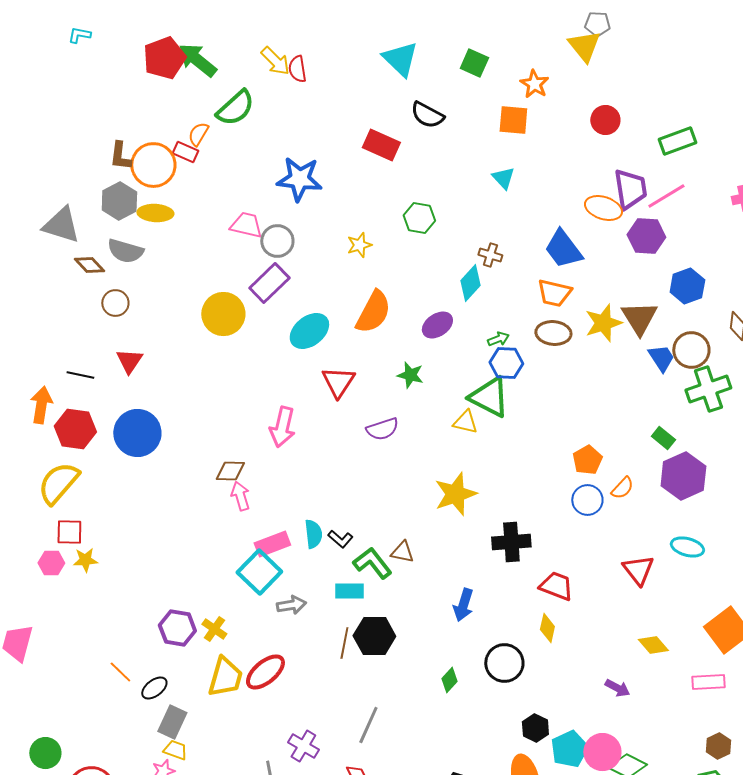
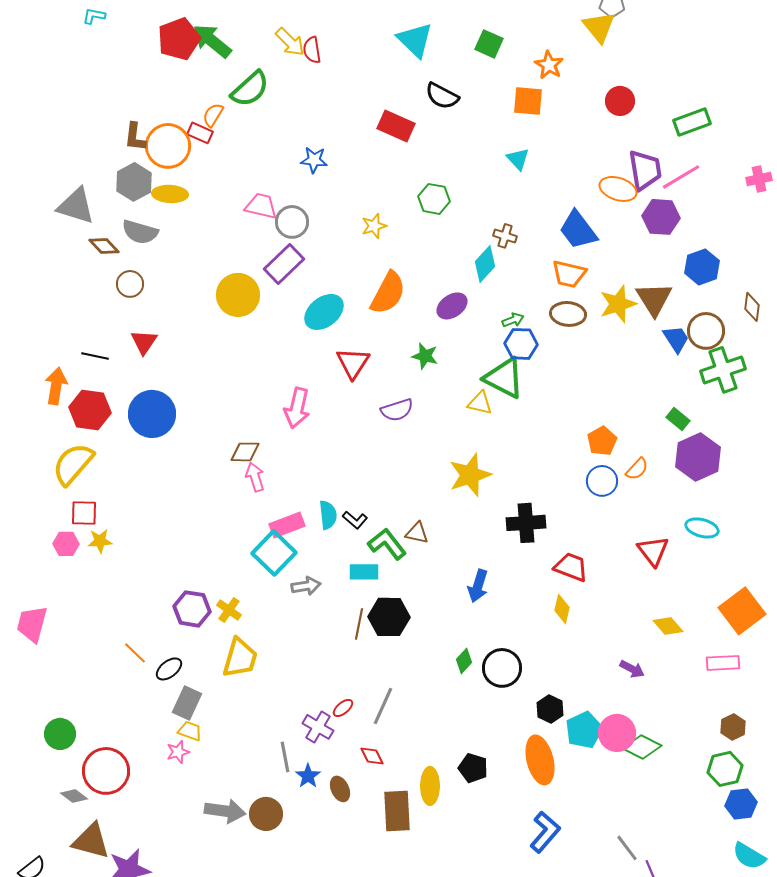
blue star: (299, 179) -> (314, 160), size x0.6
black circle: (504, 663) -> (502, 668), moved
red ellipse: (265, 672) -> (343, 708), moved, size x0.5

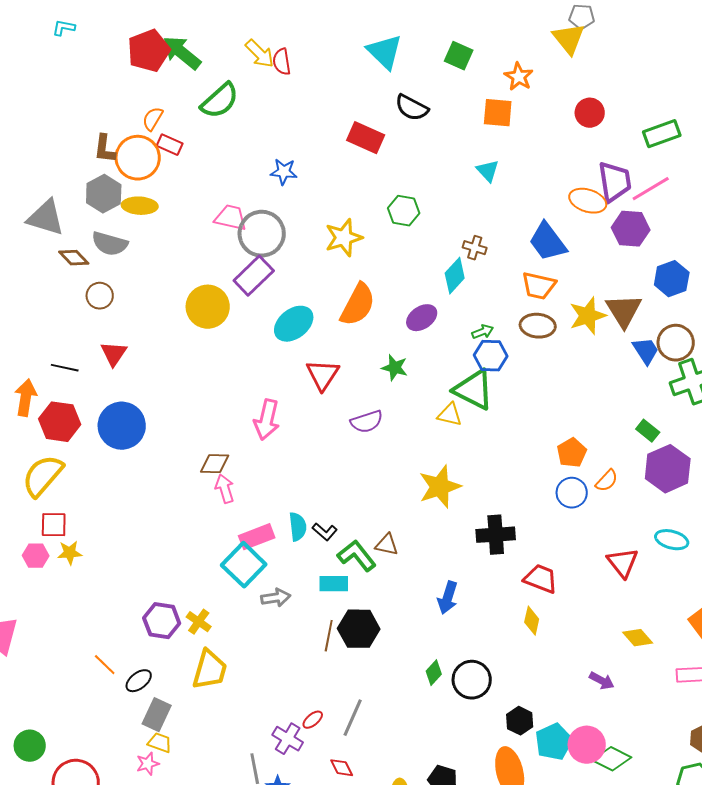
orange semicircle: (213, 115) -> (153, 119), moved
gray circle: (292, 222) -> (262, 234), size x1.4
yellow star: (374, 226) -> (344, 238), size x1.5

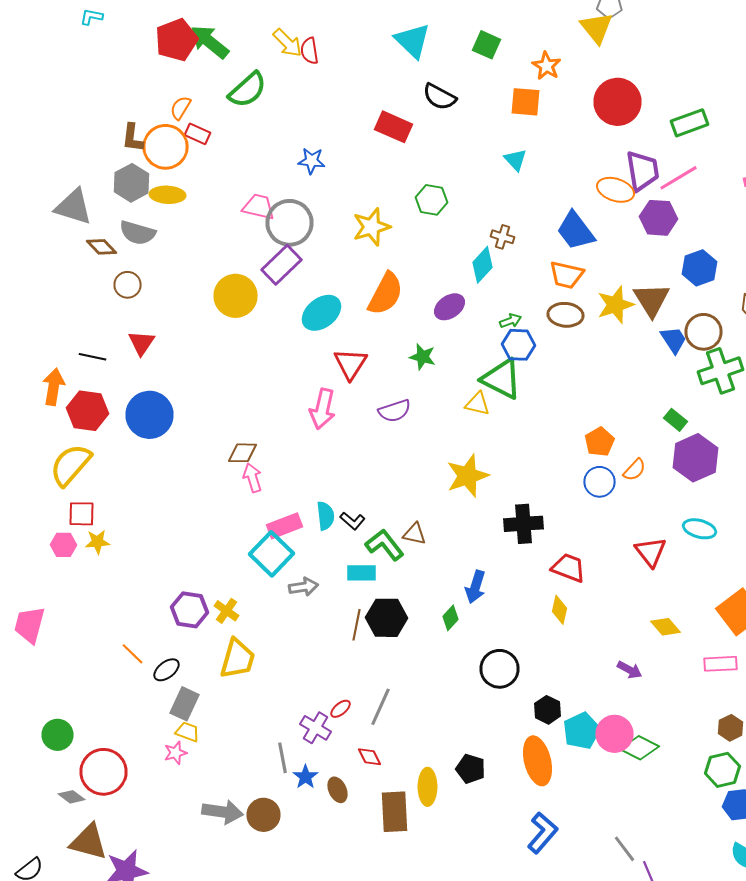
red circle: (590, 113) -> (618, 102), size x1.6
pink arrow: (267, 420) -> (322, 409), moved
green diamond: (434, 673) -> (450, 618), moved

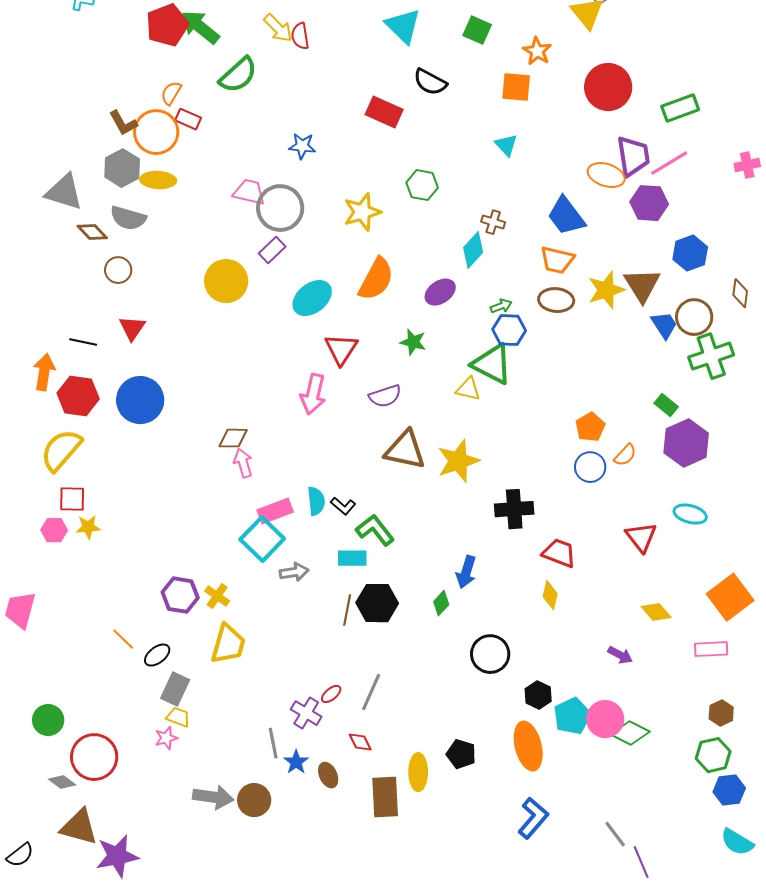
brown L-shape: (132, 138) -> (123, 123), turned -36
purple rectangle: (282, 265) -> (272, 250), size x0.7
brown triangle: (414, 534) -> (405, 450), moved, size x1.8

